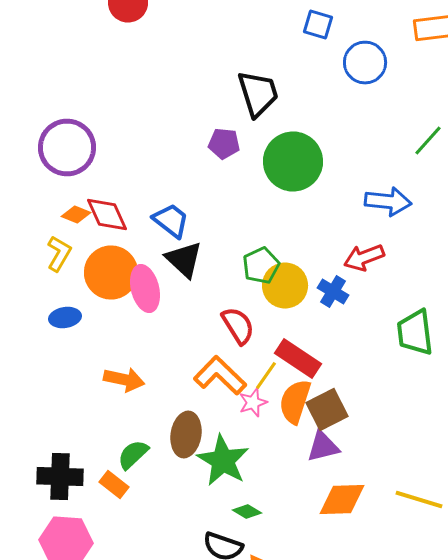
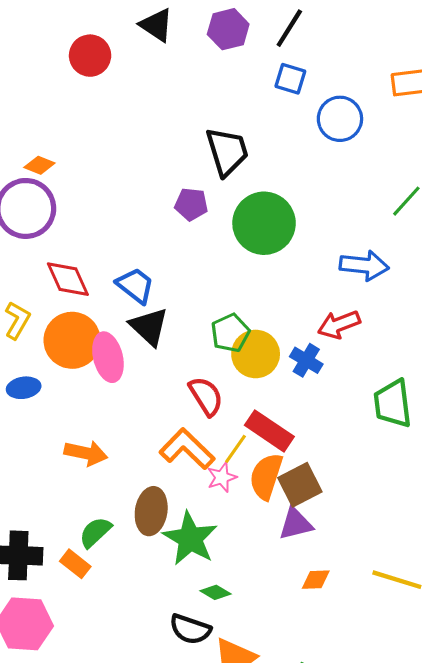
orange diamond: (76, 214) -> (39, 165), moved
orange diamond: (342, 500) -> (316, 580), size x0.6

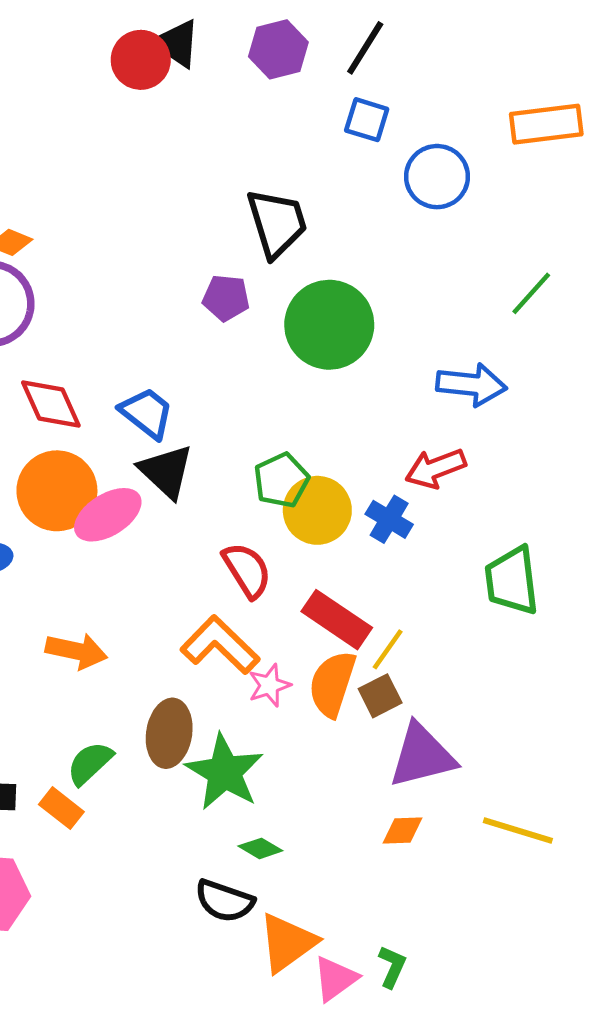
red circle: (90, 56) -> (141, 60), moved
pink ellipse: (108, 357) -> (108, 515), turned 72
yellow line: (236, 449) -> (388, 649), moved
brown square: (300, 485) -> (380, 696), size x0.7
purple triangle: (296, 524) -> (422, 756), moved, size x1.4

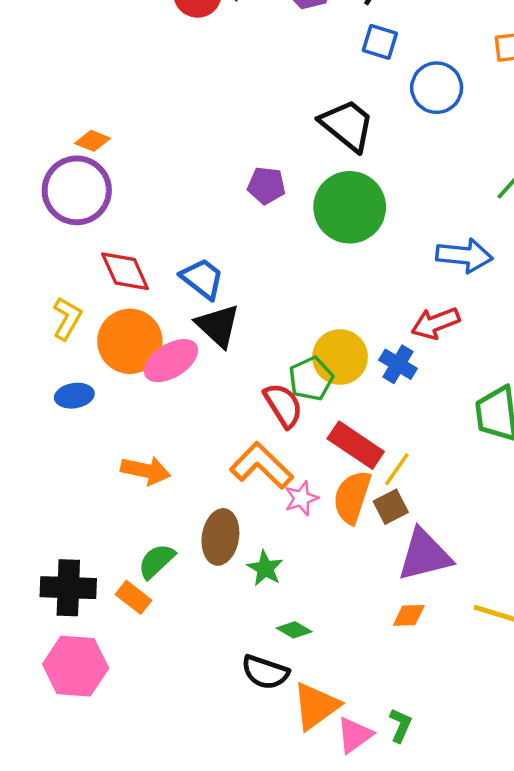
black trapezoid: (277, 223) -> (347, 125), moved, turned -34
green pentagon: (281, 480) -> (311, 379), moved
green star: (225, 772) -> (265, 568), size x0.6

